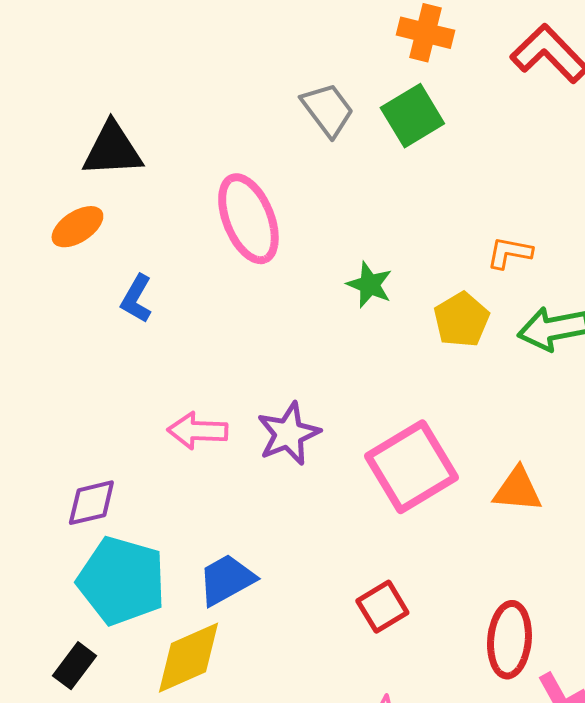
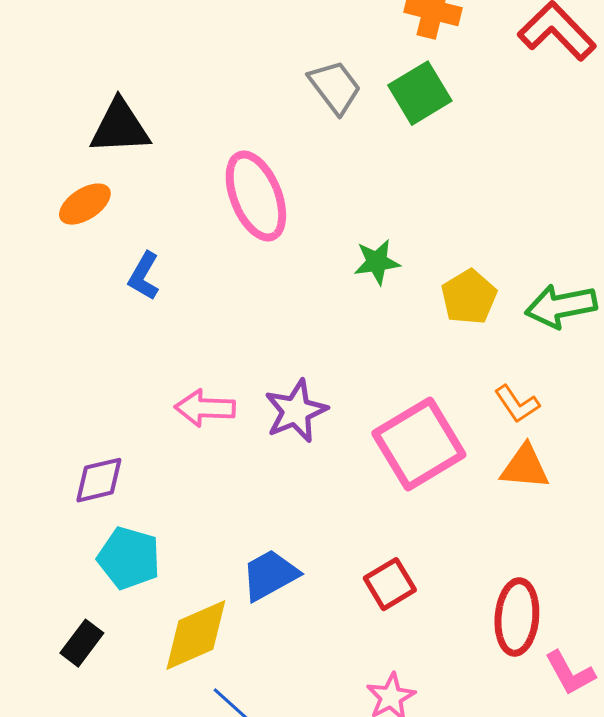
orange L-shape: (509, 253) -> (517, 404), moved, turned -135
green star: (369, 285) -> (377, 262), turned -30
blue trapezoid: (226, 580) -> (270, 575), moved
cyan pentagon: (121, 581) -> (129, 558), size x0.7

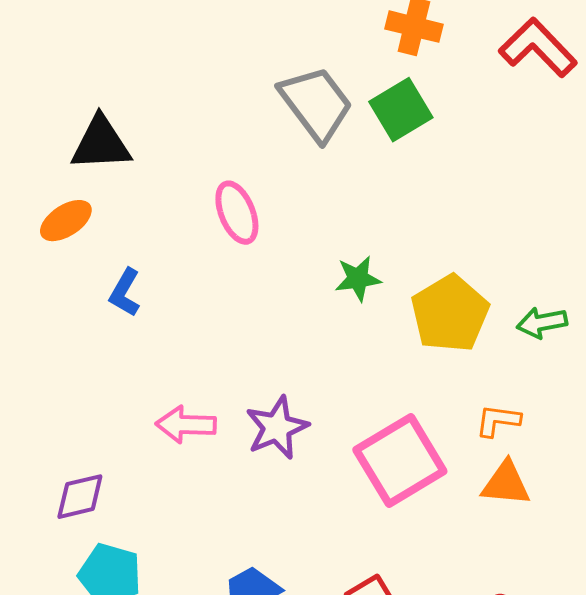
gray trapezoid: (335, 87) -> (316, 104), size x1.4
pink ellipse: (256, 196) -> (237, 213), size x0.7
yellow pentagon: (469, 297) -> (450, 314), size x1.4
green arrow: (561, 306) -> (542, 323), size x0.7
orange L-shape: (517, 404) -> (498, 421), turned 132

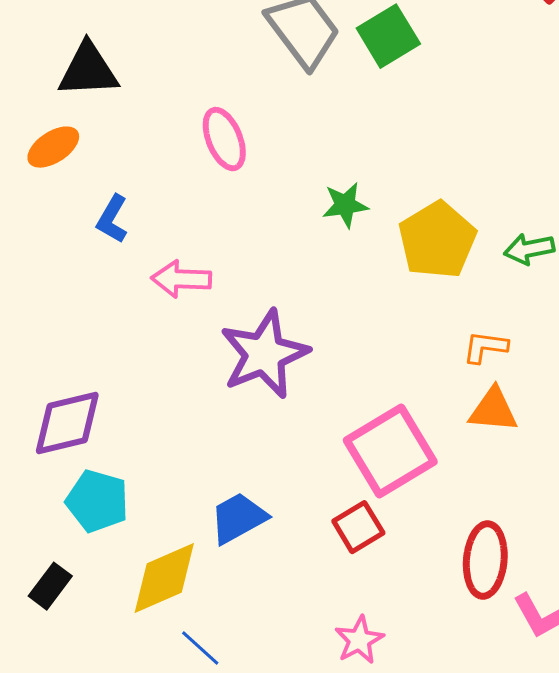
pink arrow: (186, 425) -> (181, 279), moved
purple star: (277, 428) -> (264, 354), size x1.4
pink square: (400, 461) -> (390, 451), moved
purple diamond: (80, 497) -> (67, 423), size x1.4

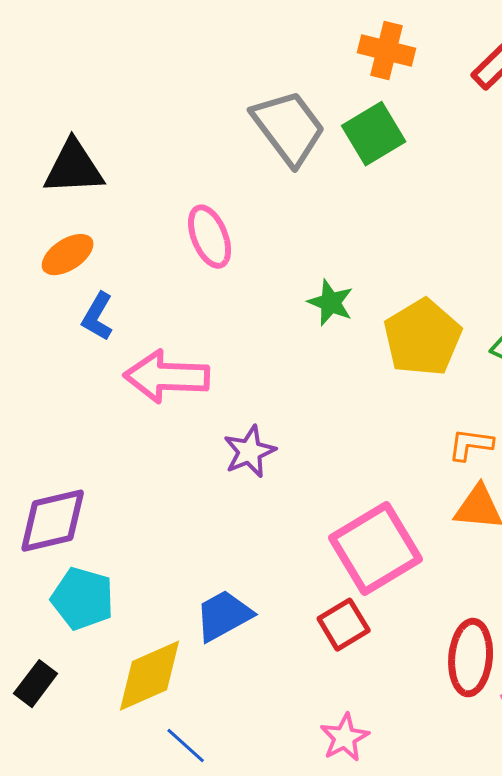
orange ellipse: (53, 147) -> (68, 255), moved
green star: (345, 205) -> (331, 303), turned 30
pink arrow: (181, 279) -> (167, 377), size x1.4
purple star: (264, 354) -> (250, 452), size x0.6

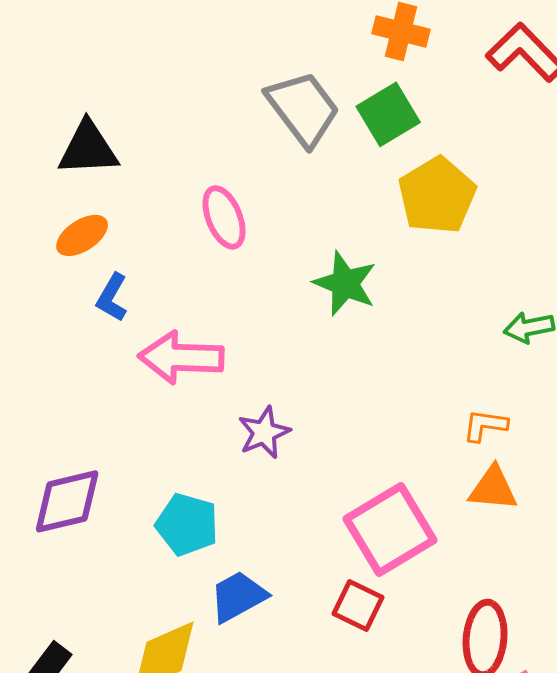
green star: (331, 303) -> (345, 283), size x1.4
yellow pentagon: (423, 338) -> (437, 195), moved
cyan pentagon: (83, 599) -> (187, 524), moved
red square: (344, 625) -> (358, 605), turned -33

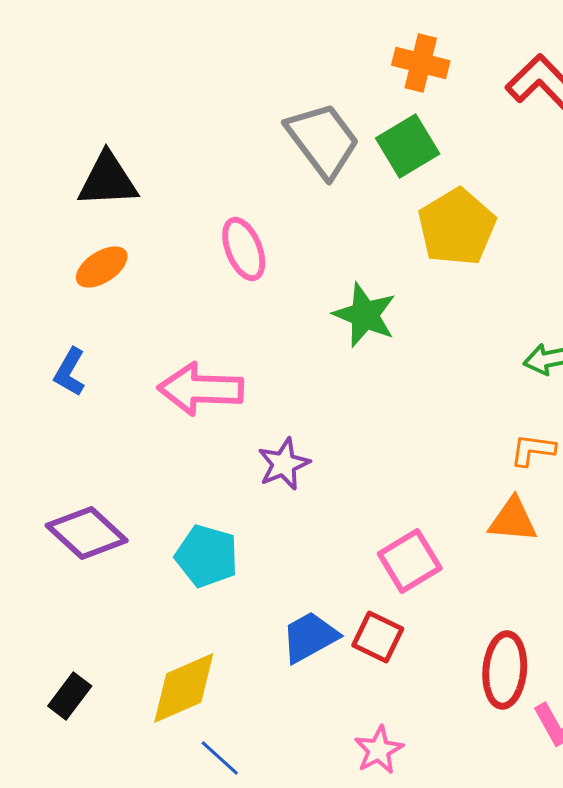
blue L-shape: (112, 297) -> (70, 372), moved
orange L-shape: (485, 425) -> (533, 450), moved
purple diamond: (67, 501) -> (87, 533), turned 56
pink square: (390, 529) -> (410, 561), size x0.7
blue trapezoid: (238, 596) -> (310, 637), moved

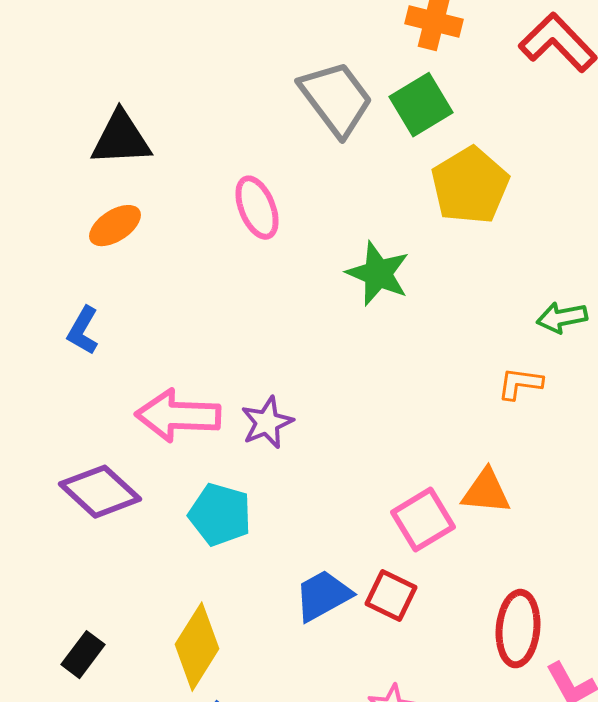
pink arrow: (201, 389) -> (178, 416), moved
orange L-shape: (533, 450) -> (520, 384), moved
purple star: (284, 464) -> (267, 423), moved
orange triangle: (513, 520) -> (486, 492), moved
yellow diamond: (184, 688) -> (197, 647), turned -34

